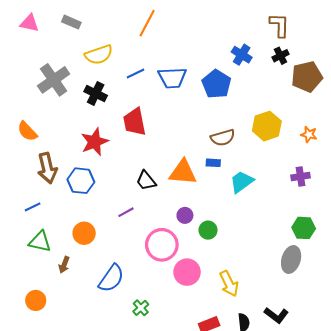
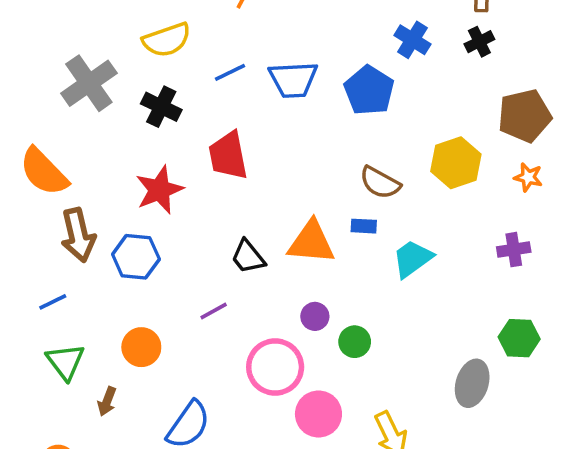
brown pentagon: (307, 77) -> (525, 116), moved
orange semicircle: (27, 131) -> (44, 172), size x1.4
brown semicircle: (223, 138) -> (380, 183), turned 45
green triangle: (40, 242) -> (65, 362), turned 40
gray ellipse: (291, 259) -> (472, 383), moved

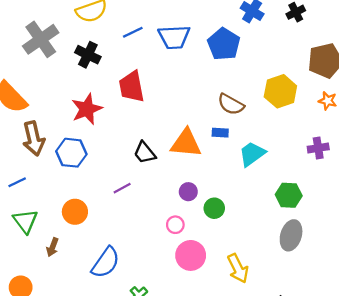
green hexagon: (519, 338) -> (289, 195), moved
pink circle: (275, 367) -> (175, 225), moved, size x0.5

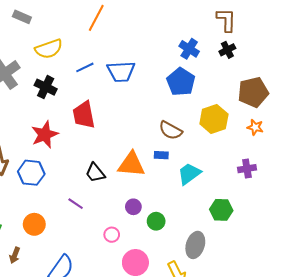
blue pentagon: (224, 44) -> (181, 82), moved
purple line: (122, 188) -> (76, 204), turned 63
pink circle: (175, 225) -> (112, 235), moved
gray ellipse: (291, 235) -> (195, 245), moved

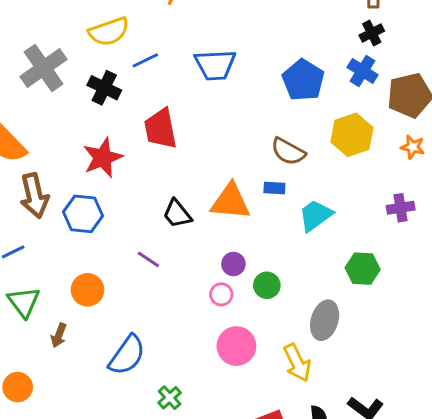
blue cross: (189, 49) -> (363, 71), moved
blue line: (85, 67) -> (145, 60), moved
pink circle: (112, 235) -> (221, 294), moved

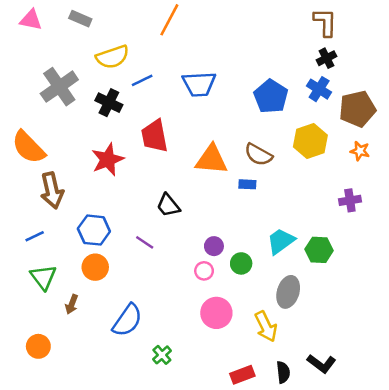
orange triangle: (230, 202) -> (211, 160), moved
blue hexagon: (83, 214) -> (94, 230), moved
cyan trapezoid: (315, 215) -> (281, 241), moved

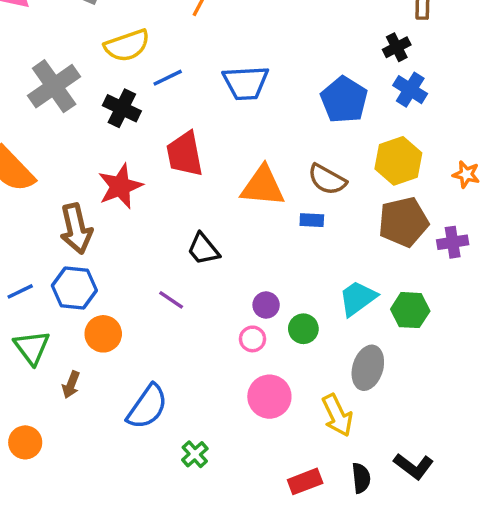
black cross: (326, 58) -> (397, 47), moved
brown pentagon: (357, 109) -> (403, 222), moved
brown arrow: (52, 190) -> (76, 229), moved
blue hexagon: (94, 230) -> (74, 288), moved

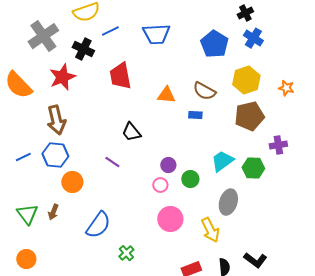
red star: (120, 186) -> (62, 77), moved
orange triangle: (263, 186) -> (166, 95), size x0.7
purple cross: (453, 242) -> (278, 145), moved
green triangle: (32, 347) -> (27, 214), moved
orange circle: (25, 442) -> (26, 259), moved

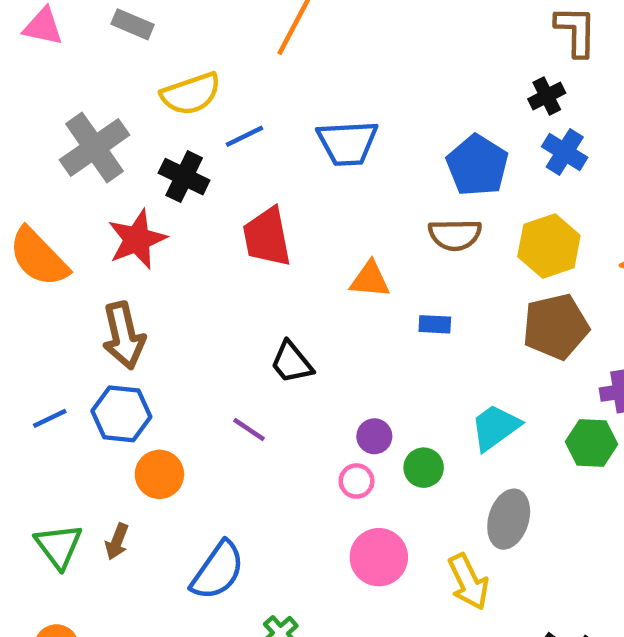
brown semicircle: (204, 91) -> (455, 235), moved, turned -30
green hexagon: (253, 168) -> (592, 443), moved

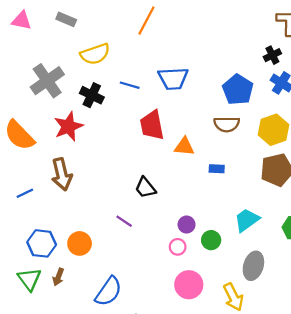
blue line: (245, 136) -> (130, 85), moved, turned 42
red trapezoid: (267, 237) -> (152, 125), moved
blue hexagon: (121, 414) -> (42, 243), moved
blue line: (50, 418) -> (25, 193), moved

